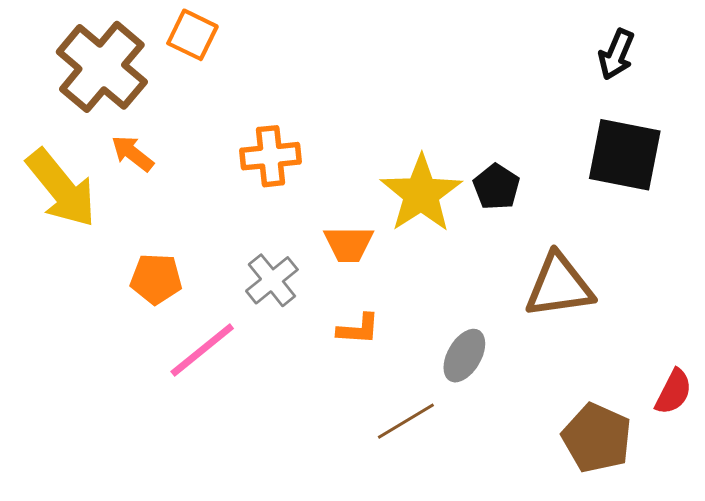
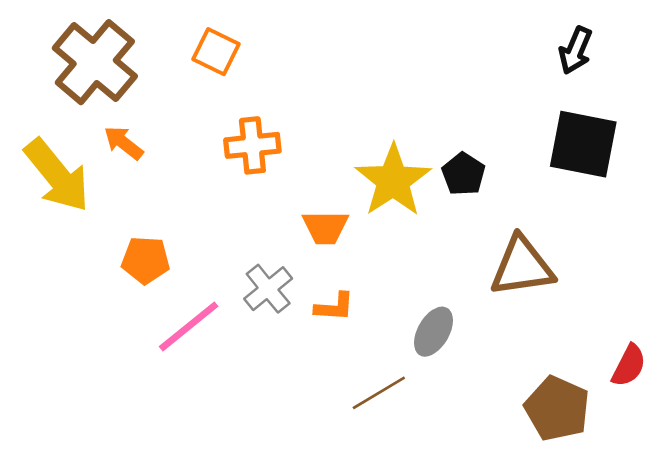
orange square: (192, 35) -> (216, 52), moved
gray cross: (272, 280) -> (268, 289), moved

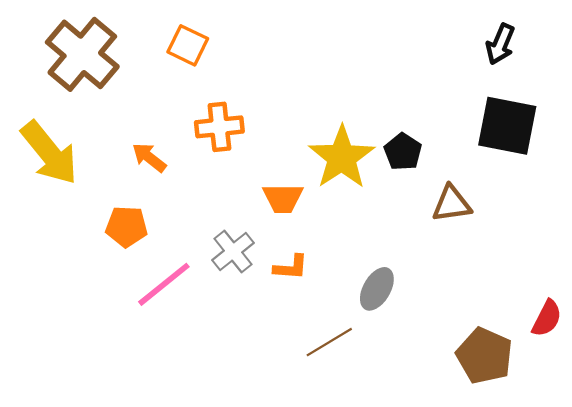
orange arrow: (124, 143) -> (149, 157), moved
brown triangle: (522, 267) -> (452, 204), moved, size x0.7

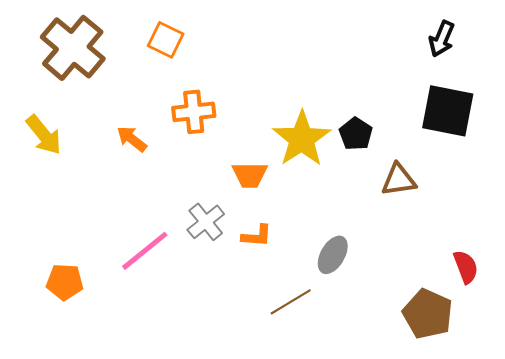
yellow arrow: (49, 153) -> (44, 135), size x0.7
orange pentagon: (127, 227) -> (65, 282), moved
red semicircle: (547, 318) -> (466, 267), moved, turned -48

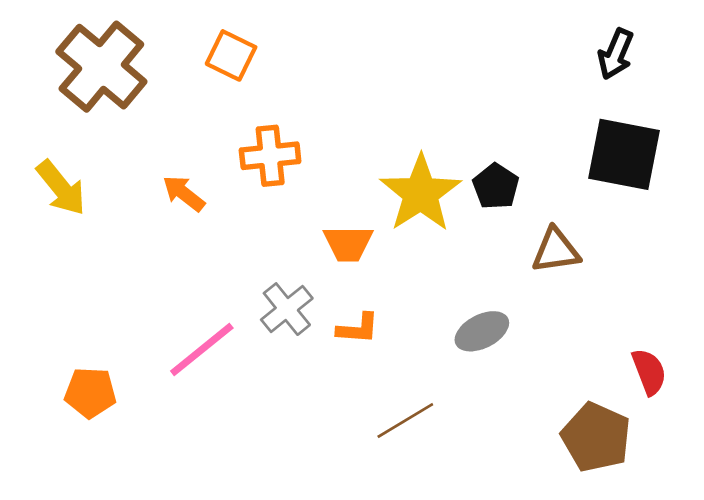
gray ellipse: (333, 255) -> (482, 331), moved, turned 33

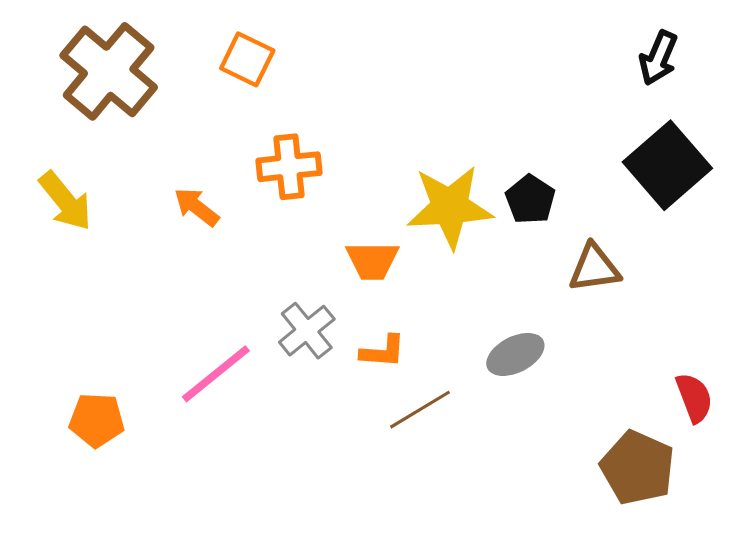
black square: (624, 154) -> (667, 165), turned 38
yellow star: (421, 193) -> (450, 207), turned 30
brown line: (405, 420) -> (420, 410), moved

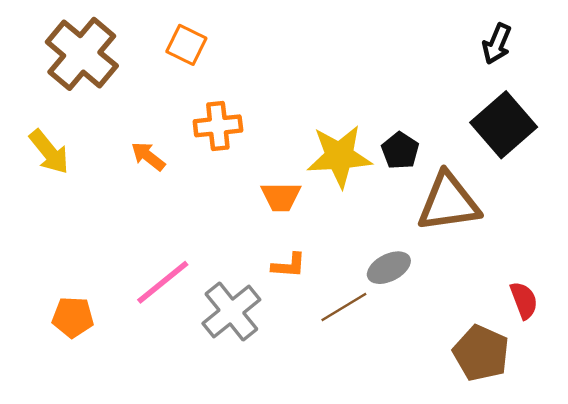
brown triangle: (594, 268) -> (448, 202), size x1.6
gray cross: (307, 331) -> (231, 312), moved, size x1.4
brown line: (420, 410) -> (344, 307), moved

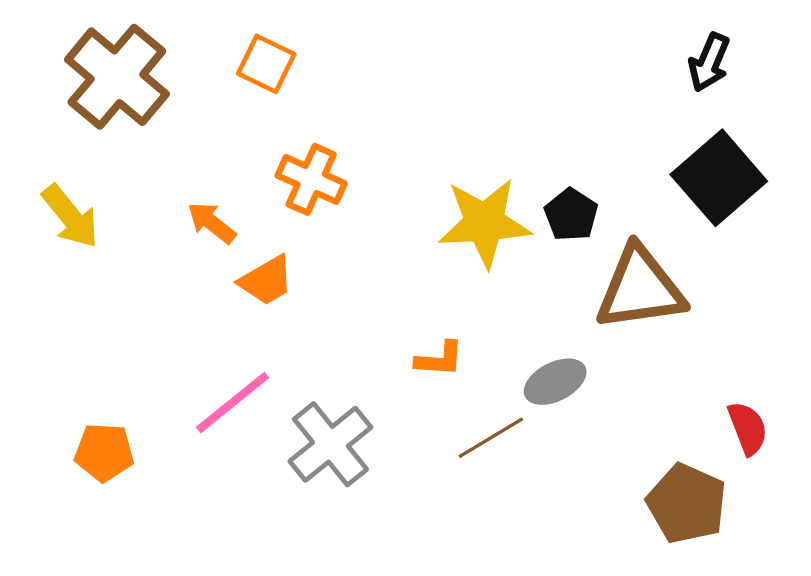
orange cross: (218, 126) -> (311, 179), turned 30
orange trapezoid: (281, 197) -> (266, 281), moved, turned -30
orange L-shape: (289, 265) -> (440, 359), moved

